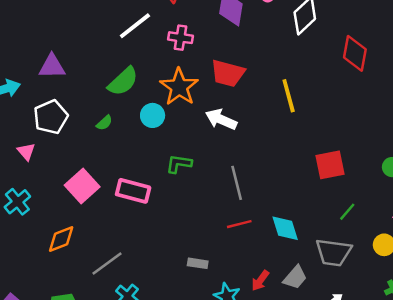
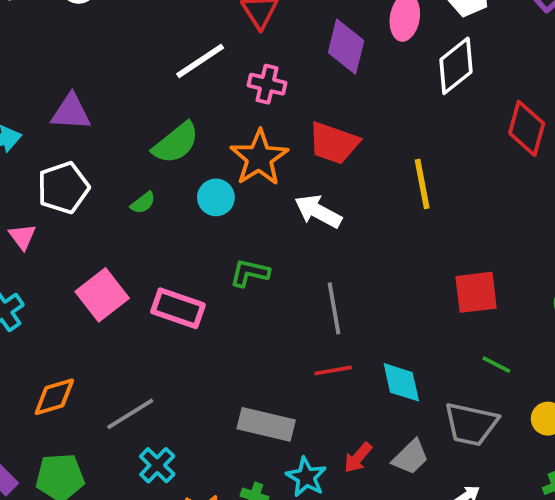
green line: (347, 212) -> (496, 365), turned 72
orange diamond: (61, 239) -> (54, 397), moved
gray rectangle: (198, 263) -> (266, 424), size x1.8

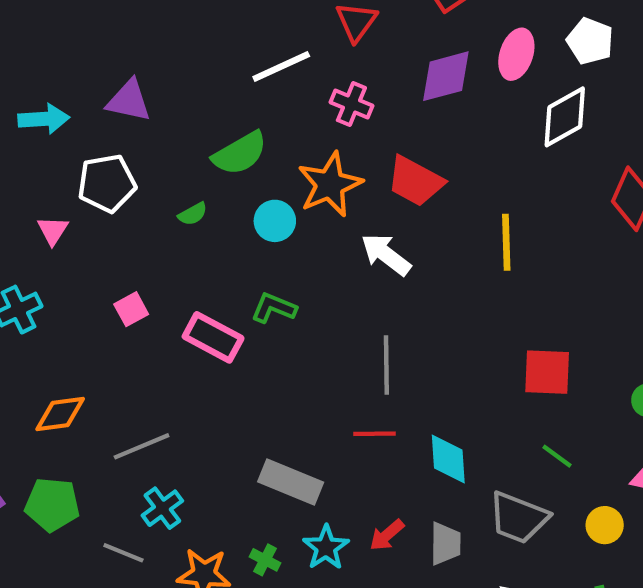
purple diamond: (346, 47) -> (446, 76), turned 52
green L-shape: (250, 273) -> (274, 308), moved
pink square: (102, 295) -> (131, 309), size x0.6
gray trapezoid: (411, 457) -> (445, 544), turned -54

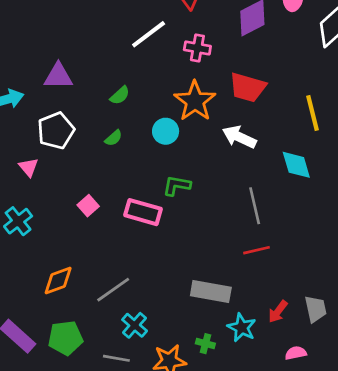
green semicircle: (240, 153) -> (120, 95), moved, size x0.6
cyan diamond: (448, 459) -> (296, 165), moved

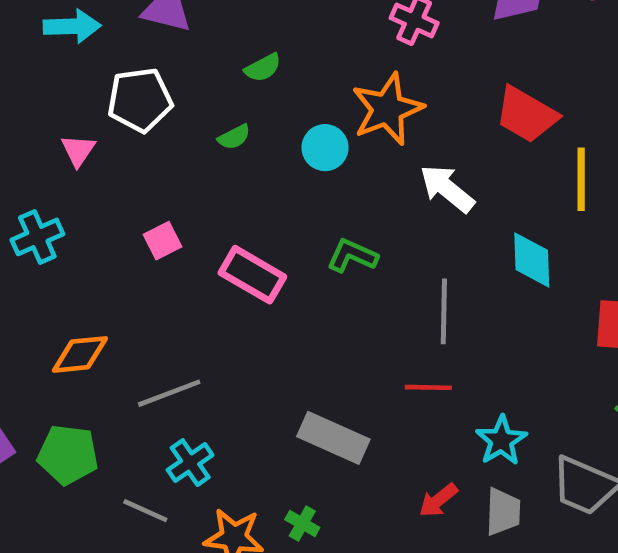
red trapezoid: (248, 87) -> (526, 115), moved
green L-shape: (177, 186) -> (352, 256), moved
cyan star: (242, 328) -> (501, 440), moved

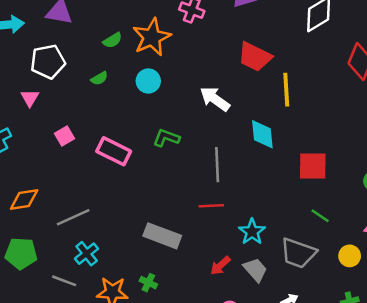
orange star: (387, 109) -> (152, 37), moved
pink triangle: (78, 150) -> (30, 98), moved
gray trapezoid: (503, 512) -> (255, 270), turned -40

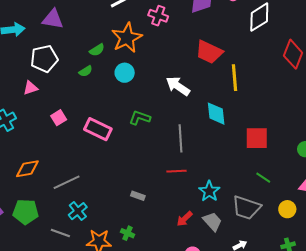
green semicircle: (112, 40) -> (97, 50), moved
pink triangle: (30, 98) -> (30, 88), turned 42
gray rectangle: (162, 236) -> (138, 196), size x0.5

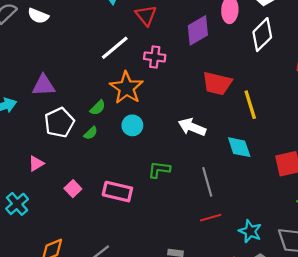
white pentagon: (44, 59) -> (59, 123), moved

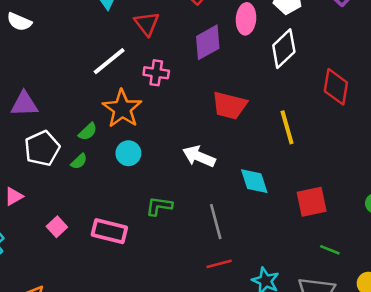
yellow line: (250, 105) -> (287, 127), moved

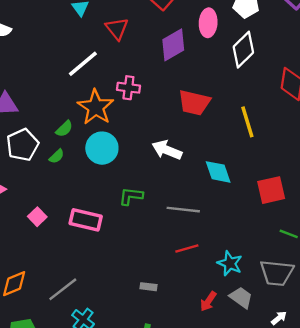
pink cross: (156, 73) -> (128, 88), moved
cyan circle: (128, 153) -> (102, 148), size x1.4
gray line: (216, 222) -> (183, 210), turned -68

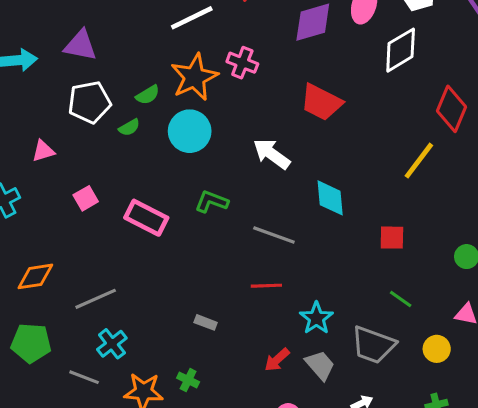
yellow line: (247, 122) -> (419, 161), moved, turned 40
red square: (271, 190) -> (392, 238), size x0.7

